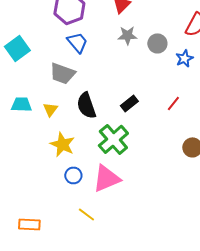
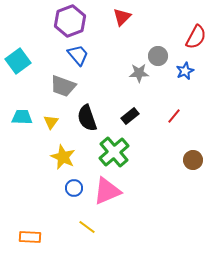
gray star: (127, 35) -> (139, 73), moved

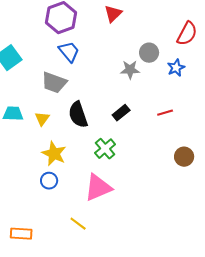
red line: (174, 116) -> (165, 113), turned 35
green cross: (114, 152) -> (105, 149), size x0.7
blue circle: (74, 188) -> (49, 181), moved

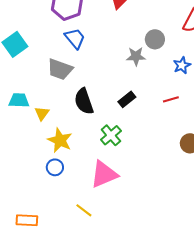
blue star: (176, 68) -> (182, 65), moved
yellow triangle: (42, 119) -> (42, 113), moved

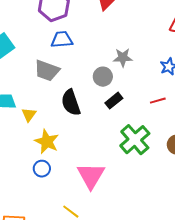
blue trapezoid: (75, 38) -> (62, 40), turned -55
gray circle: (155, 39) -> (103, 77), moved
green cross: (111, 135) -> (135, 140), moved, size x1.4
pink triangle: (104, 174) -> (91, 176), turned -36

